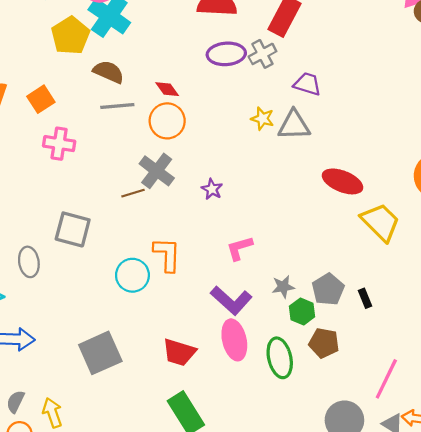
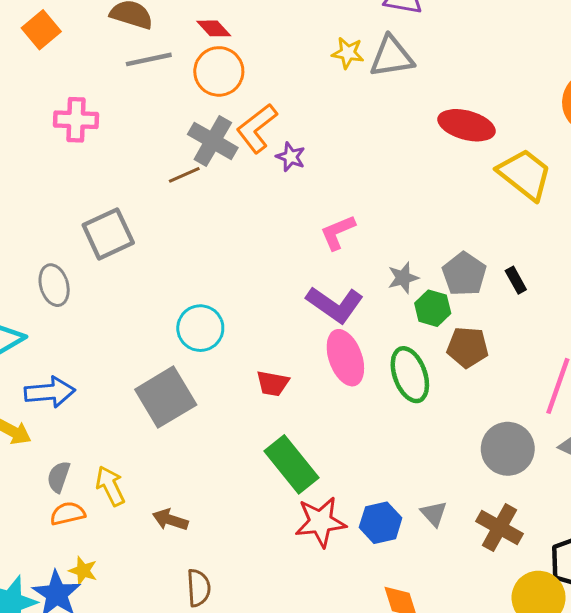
orange square: (41, 99) -> (41, 30), moved
gray square: (73, 229) -> (108, 234), turned -33
orange L-shape: (167, 254) -> (257, 128), moved, turned -123
cyan circle: (132, 275) -> (200, 328), moved
red trapezoid: (179, 352) -> (273, 383), size x0.7

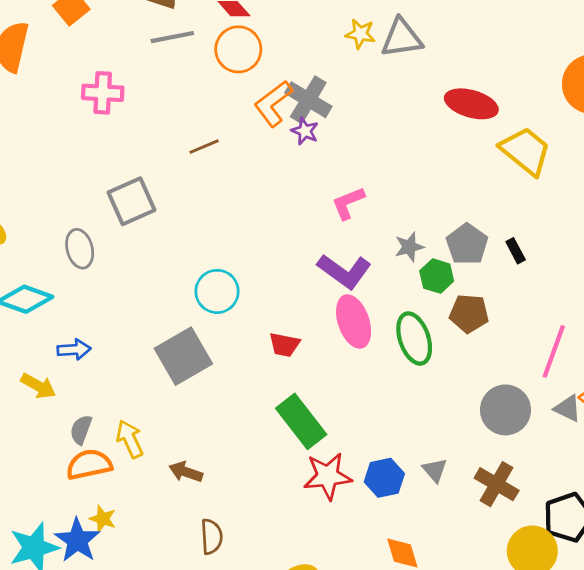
gray cross: (213, 141) -> (308, 100), moved
blue arrow: (50, 392) -> (74, 350), size x0.7
orange semicircle: (68, 514) -> (89, 465), size x1.4

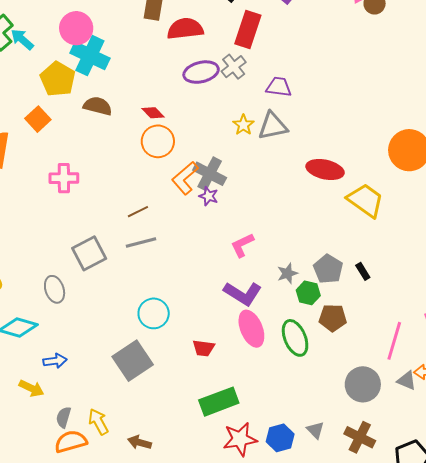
yellow star: (360, 34) -> (243, 125), turned 30
gray line: (172, 37) -> (141, 242), moved
green rectangle: (301, 421) -> (219, 402), turned -69

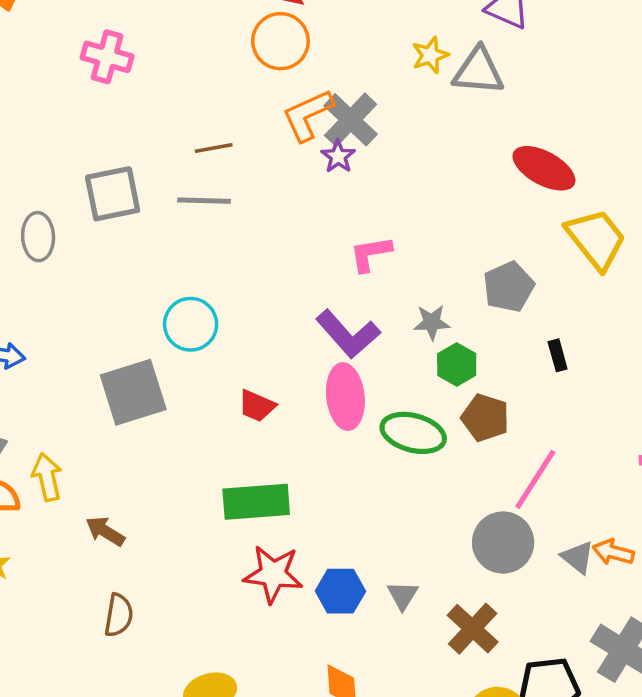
gray pentagon: (328, 269) -> (509, 287), moved
green ellipse: (295, 338) -> (413, 433), turned -69
pink line: (394, 341) -> (535, 479), moved

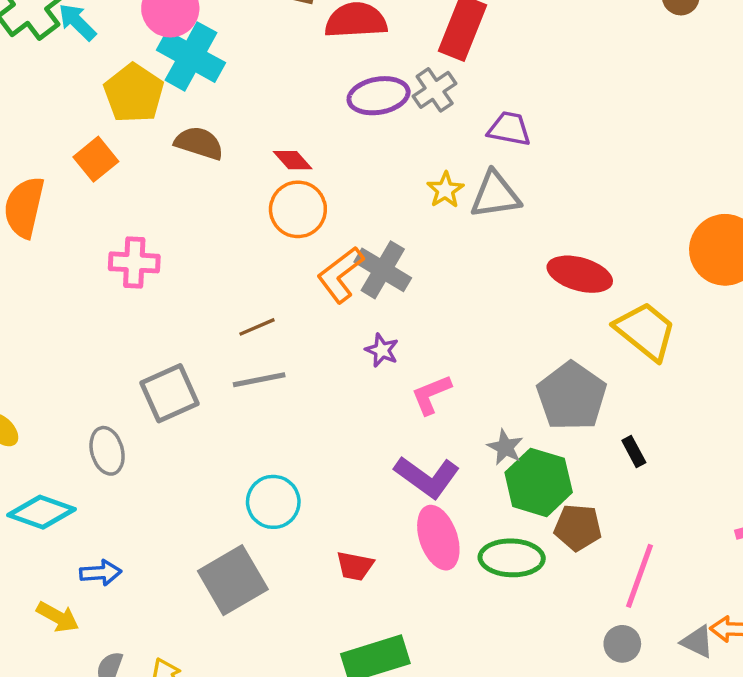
purple star: (338, 156) -> (382, 350), moved
gray pentagon: (509, 287) -> (572, 396), size x1.4
gray star: (432, 322) -> (505, 447), turned -30
green hexagon: (457, 364) -> (539, 482), size x1.6
gray circle: (503, 543) -> (622, 644), size x0.6

